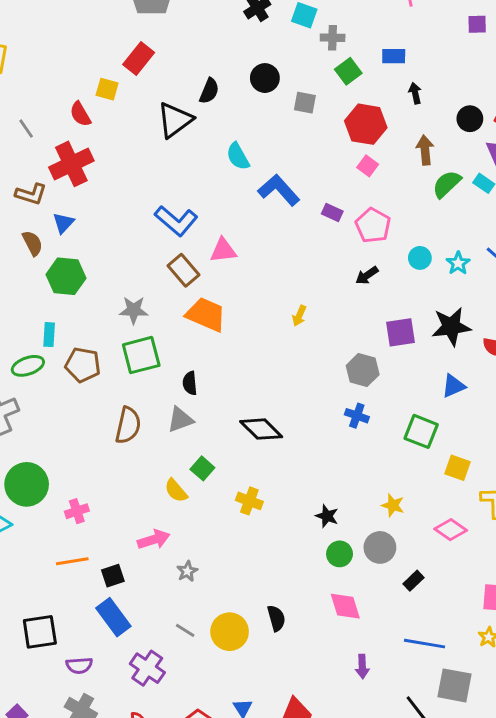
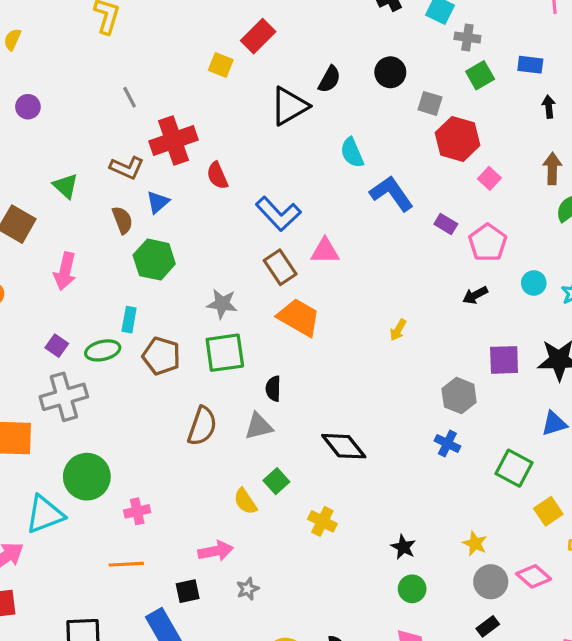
red semicircle: (80, 114) -> (217, 176), moved
red hexagon: (366, 124) -> (458, 139), moved
yellow square: (457, 468) -> (548, 511), turned 30
gray circle: (380, 547) -> (491, 582), moved
black square: (113, 576) -> (188, 591), moved

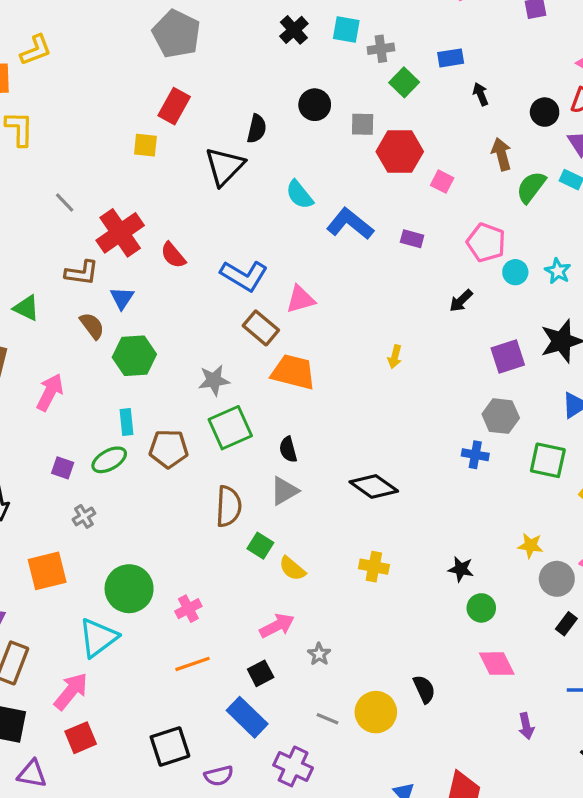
pink pentagon: (488, 243) -> (486, 242), moved
pink arrow: (65, 271) -> (50, 392), turned -150
gray hexagon: (459, 396) -> (501, 416), moved
gray cross: (64, 397) -> (84, 516), size x0.5
green square: (276, 481) -> (260, 546), moved

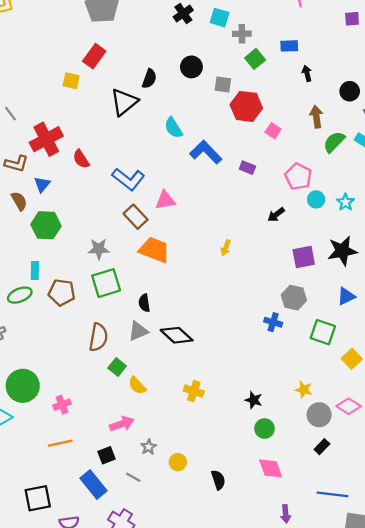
black diamond: (374, 486) -> (177, 335), moved
yellow circle: (376, 712) -> (178, 462), moved, size x0.6
gray line: (327, 719) -> (133, 477), moved

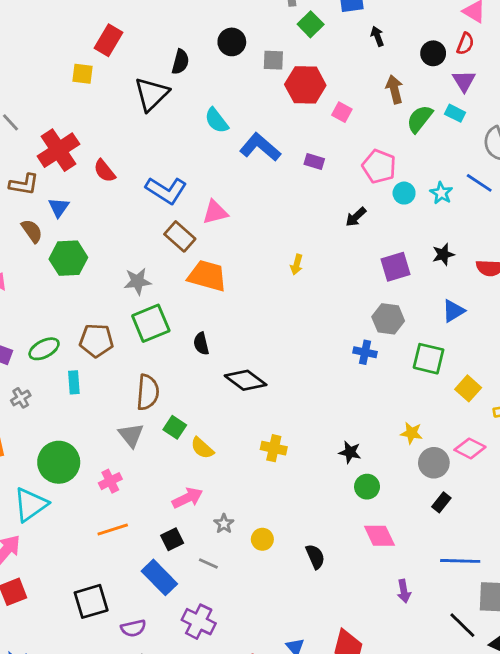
black star: (342, 251) -> (443, 254), size x0.6
cyan rectangle: (35, 270) -> (74, 382), moved
gray triangle: (138, 331) -> (131, 435), moved, turned -40

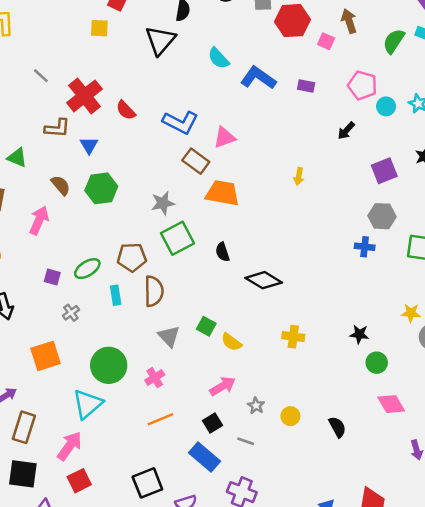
brown arrow: (394, 89) -> (349, 21), moved
brown semicircle: (32, 231) -> (61, 185), moved
brown semicircle: (148, 392) -> (154, 291), moved

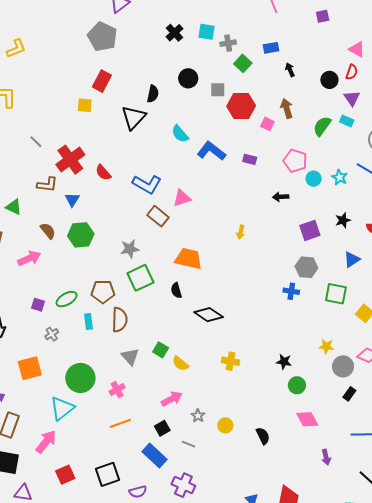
black arrow: (346, 131) -> (281, 197), turned 42
orange trapezoid: (223, 193) -> (188, 259), moved
pink arrow: (39, 220) -> (29, 258), turned 40
red square: (79, 481) -> (65, 475), moved

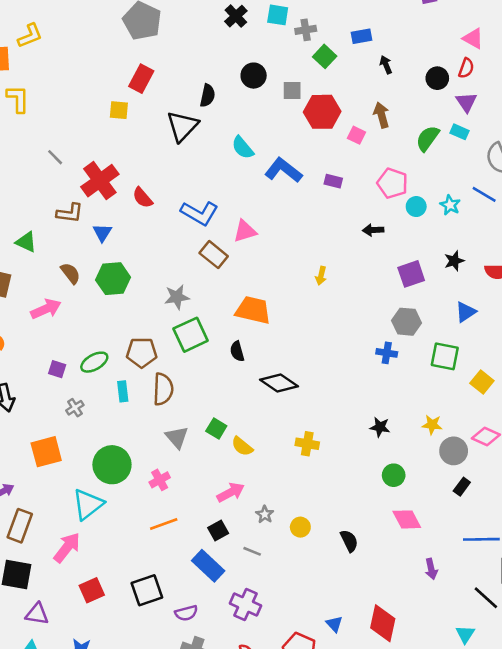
black star: (284, 362) -> (380, 427), moved

